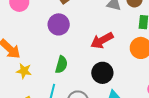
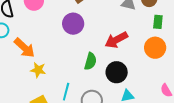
green semicircle: (61, 65) -> (90, 61), moved

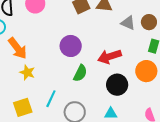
purple circle: (73, 24) -> (71, 46), moved
black circle: (117, 72) -> (117, 85), moved

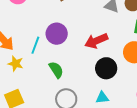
green semicircle: (80, 73) -> (56, 70), moved, turned -54
cyan line: (51, 99) -> (35, 45), moved

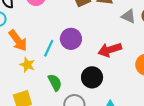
black circle: (106, 68) -> (92, 77), moved
green semicircle: (56, 70) -> (55, 82), moved

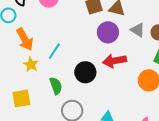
purple circle: (71, 39) -> (108, 32), moved
black circle: (92, 77) -> (85, 72), moved

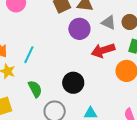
red arrow: (115, 61) -> (103, 50), moved
black circle: (85, 72) -> (73, 83), moved

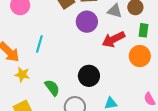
cyan line: (29, 55) -> (39, 44), moved

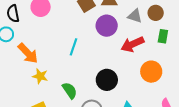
cyan line: (39, 44) -> (74, 47), moved
orange circle: (140, 56) -> (151, 72), moved

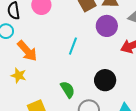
yellow star: (40, 76) -> (19, 75), moved

